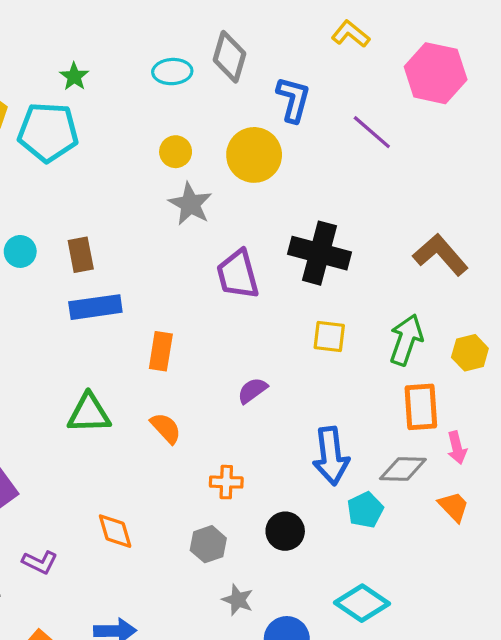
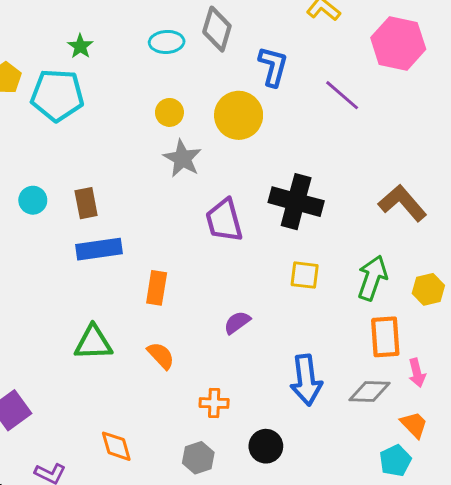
cyan pentagon: (365, 510) -> (395, 461), moved

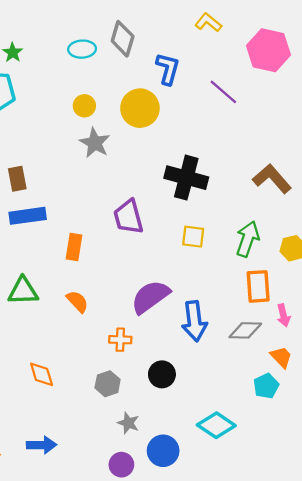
purple trapezoid: (224, 220) -> (128, 217), moved
purple semicircle: (237, 322) -> (150, 297), moved, size x1.8

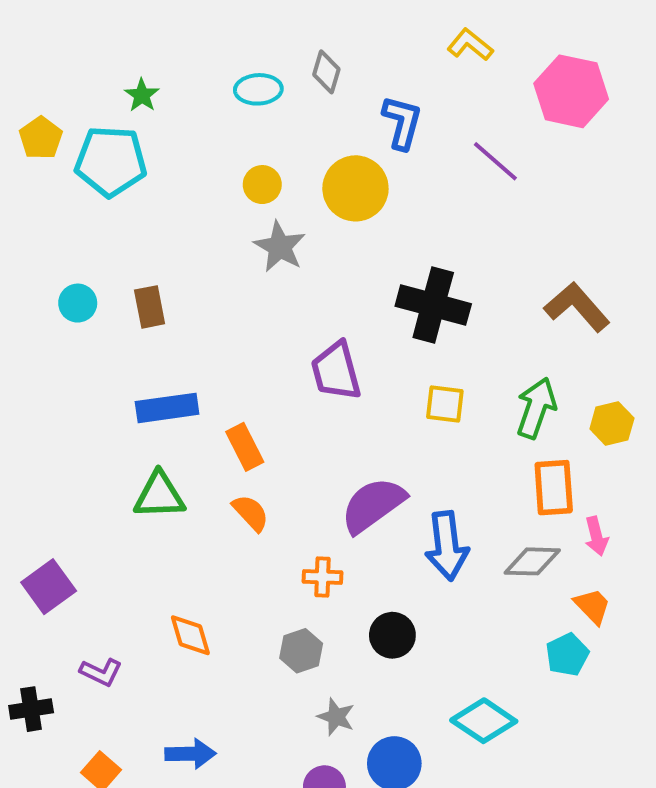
gray diamond: (123, 39) -> (326, 72), size x0.7
blue rectangle: (28, 216) -> (167, 408), moved
orange rectangle: (74, 247) -> (245, 447), moved, turned -36

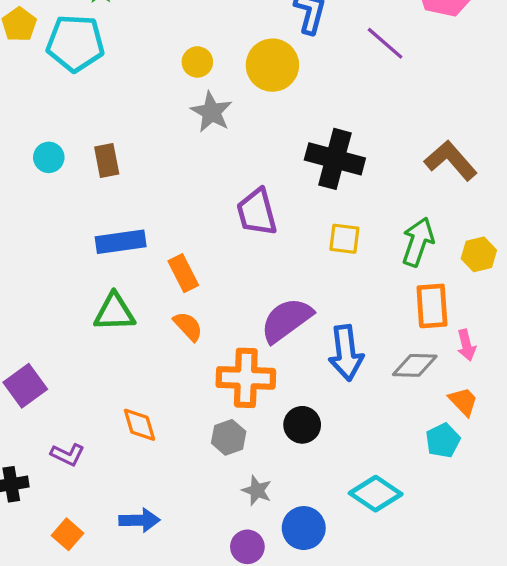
orange cross: (322, 577) -> (246, 378), size x1.8

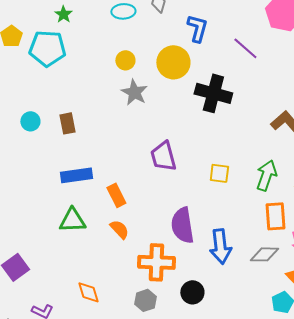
black cross: (335, 159) -> (213, 93), moved
purple semicircle: (287, 320) -> (182, 225), turned -63

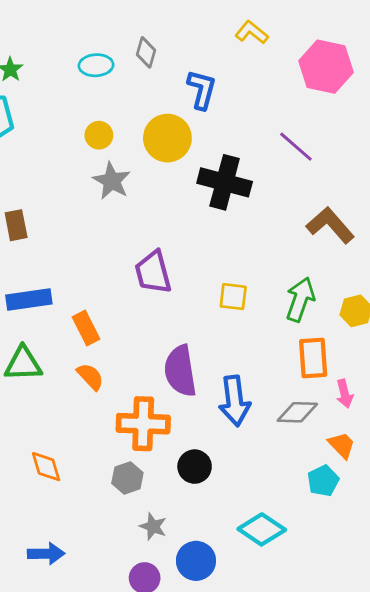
purple line: (245, 48) -> (296, 147), moved

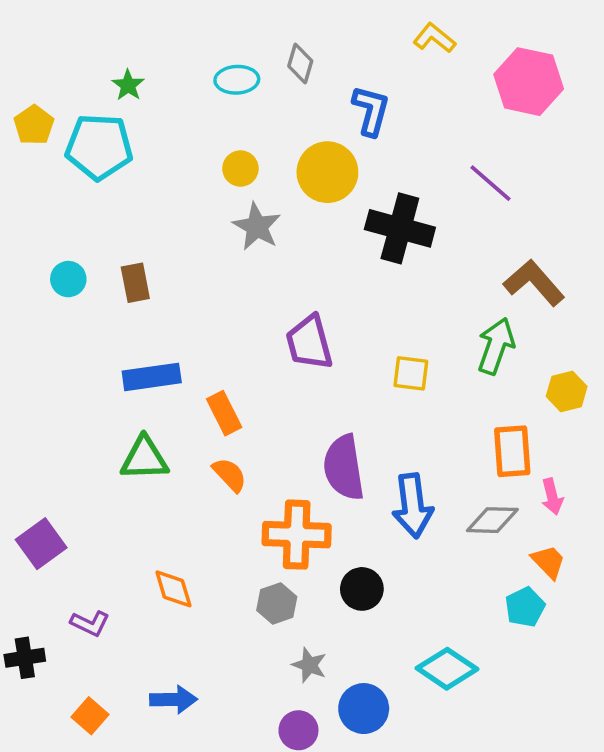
green arrow: (300, 299) -> (496, 346), moved

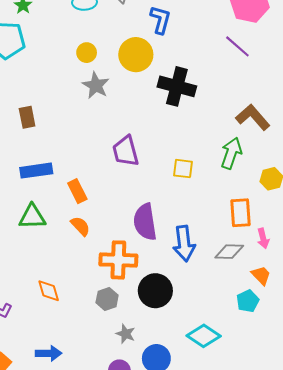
purple line: (491, 183) -> (237, 46), moved
black circle: (362, 589) -> (155, 291), size x1.4

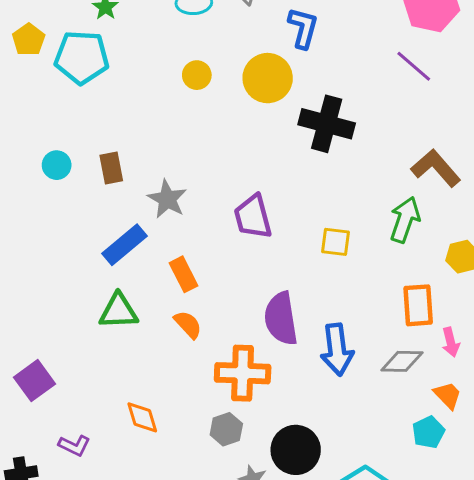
gray star: (96, 85) -> (167, 199), moved
blue rectangle: (36, 171) -> (124, 245), turned -32
black circle: (155, 291) -> (296, 450), moved

